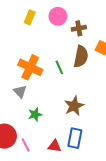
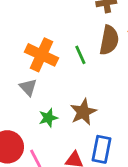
brown star: (74, 106) -> (83, 112), moved

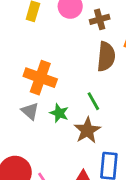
green line: (80, 55) -> (93, 101), moved
green star: (48, 118) -> (59, 113), moved, turned -30

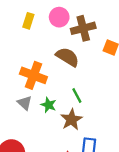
brown cross: (100, 19) -> (83, 28), size x1.5
brown semicircle: (106, 57) -> (67, 57), moved, turned -65

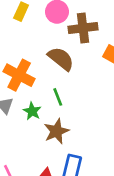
green line: (77, 96) -> (58, 97), moved

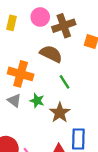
green line: (58, 97) -> (65, 82), moved

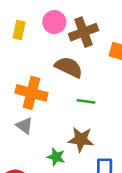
green line: (65, 82) -> (86, 101), turned -48
green star: (37, 101) -> (56, 157), moved
brown star: (60, 113) -> (81, 139), turned -30

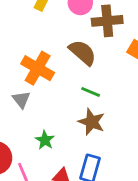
brown star: (81, 139) -> (92, 122), moved

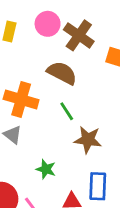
brown cross: (107, 21) -> (79, 35), turned -36
green line: (91, 92) -> (67, 111), moved, turned 48

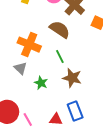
green star: (46, 169) -> (41, 83), moved
blue rectangle: (98, 186) -> (75, 111), turned -30

